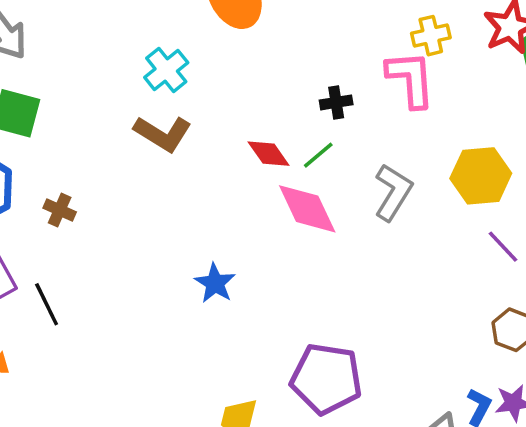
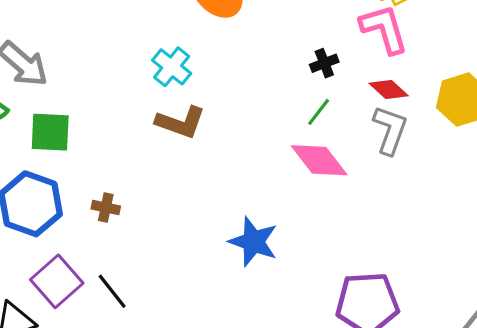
red diamond: (269, 154) -> (389, 89), moved
blue star: (215, 283) -> (253, 242), size x1.4

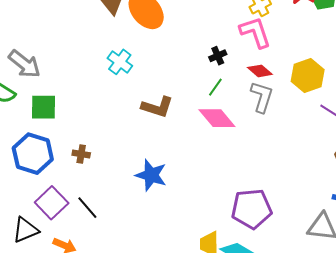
brown L-shape: (181, 122) -> (157, 107), moved
blue star: (253, 242) -> (151, 175), moved

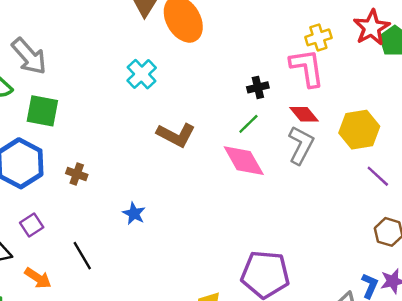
blue star: (151, 175) -> (134, 214), moved, size x0.6
purple square: (52, 203) -> (32, 225), size x0.6
black line: (87, 208) -> (82, 256), moved

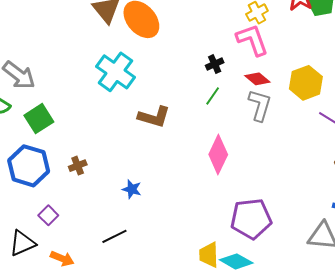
cyan cross: (142, 74) -> (116, 72), size x1.5
green square: (42, 111) -> (39, 119), turned -32
pink diamond: (244, 161) -> (218, 154), moved, turned 66
brown cross: (77, 174) -> (78, 166), turned -30
black line: (82, 256) -> (114, 236), moved, turned -75

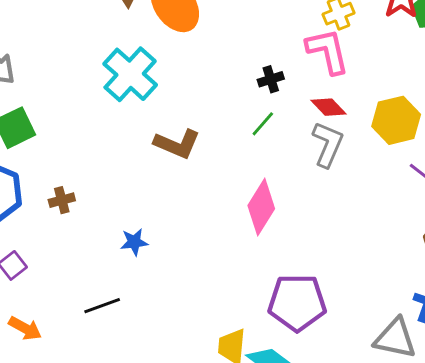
blue star: (132, 189) -> (134, 242), turned -30

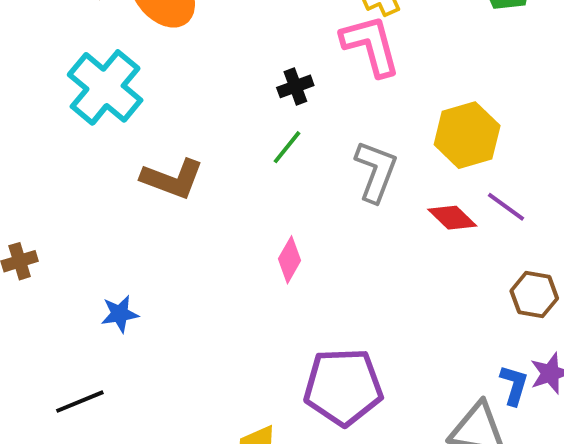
red diamond: (329, 107) -> (452, 218), moved
pink diamond: (261, 207) -> (289, 260), size x0.6

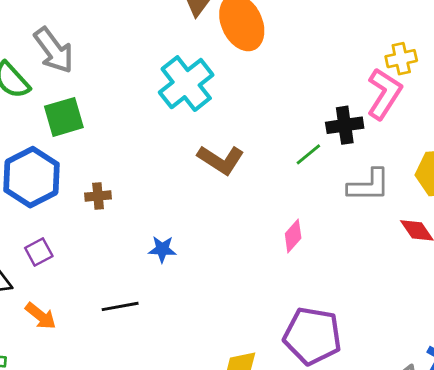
pink L-shape: (371, 45) -> (384, 94), turned 36
black cross: (295, 86) -> (345, 125), moved, size x1.4
gray L-shape: (376, 171) -> (369, 185), turned 57

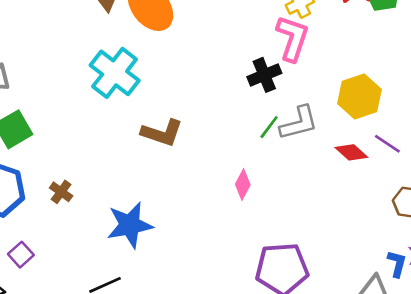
green line: (308, 154) -> (269, 127), moved
brown cross: (98, 196) -> (61, 192), turned -35
blue star: (162, 249) -> (130, 225), size x1.8

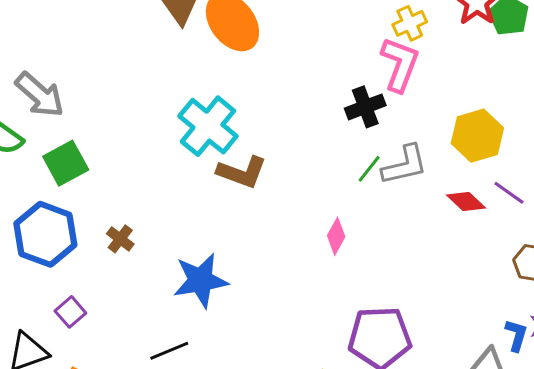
cyan cross: (115, 73) -> (208, 126), moved

